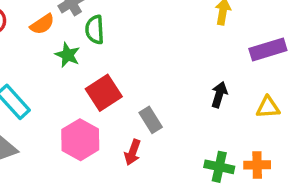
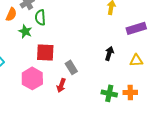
orange semicircle: (42, 24) -> (11, 14), turned -32
red square: (104, 93) -> (45, 52), turned 36

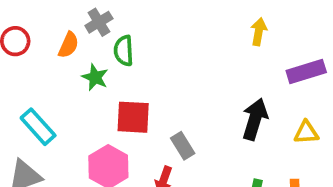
black arrow: (109, 53) -> (255, 119), size x1.5

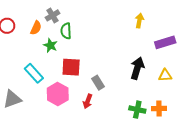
cyan rectangle: (38, 127) -> (34, 73), moved

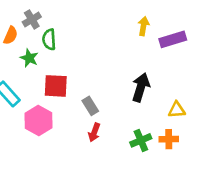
purple rectangle: (165, 42) -> (173, 39), moved
yellow triangle: (165, 75) -> (177, 110), moved
red arrow: (88, 101) -> (94, 132), moved
green cross: (137, 110) -> (141, 140), turned -35

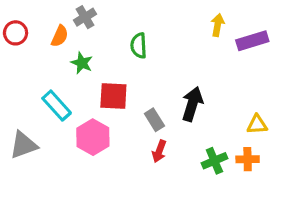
green semicircle: (49, 39) -> (139, 46), moved
black arrow: (141, 87) -> (192, 104), moved

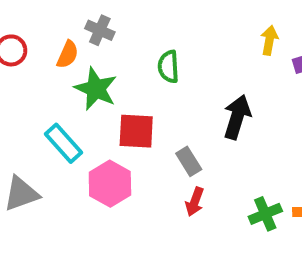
gray cross: (85, 17) -> (100, 30), turned -35
green star: (82, 63) -> (96, 89), size x1.5
black arrow: (192, 104) -> (237, 117), moved

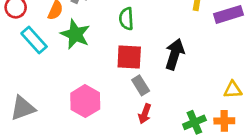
red square: (136, 131) -> (129, 57), moved
cyan rectangle: (64, 143) -> (34, 40), moved

